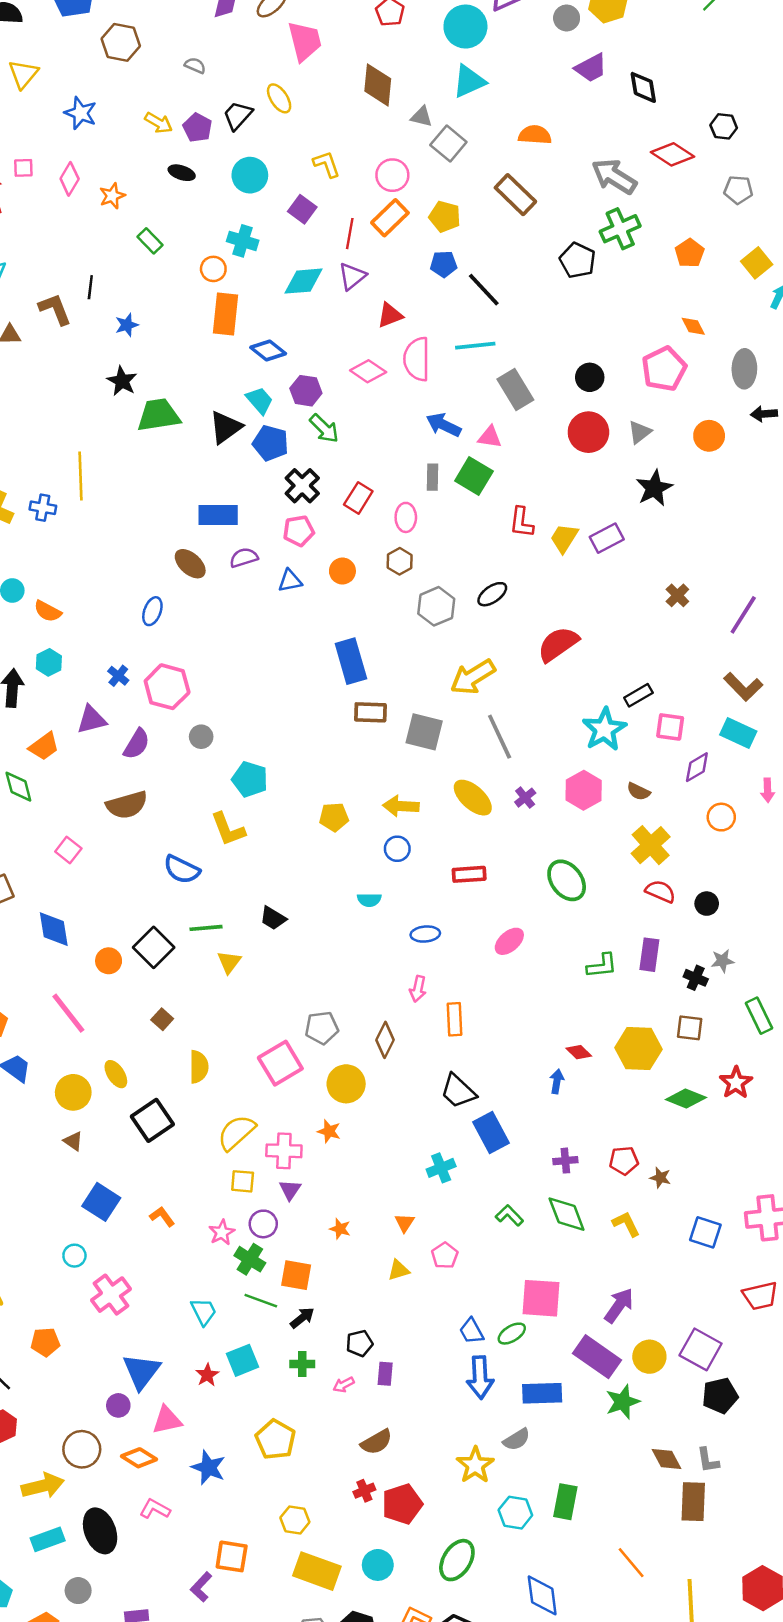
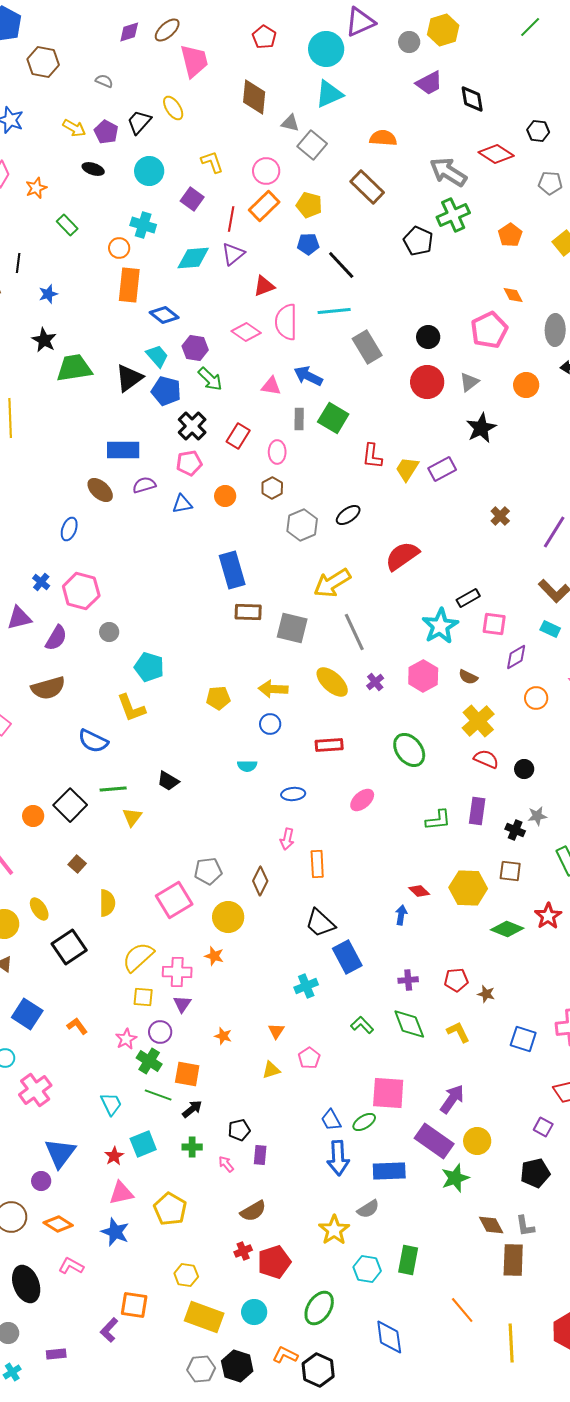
pink triangle: (490, 437) -> (271, 386), moved
cyan rectangle: (738, 733) -> (550, 629), size x0.7
purple square: (701, 1349) -> (543, 1127), moved, size x0.6
pink arrow: (344, 1385) -> (226, 1164), turned 78
pink triangle: (167, 1420) -> (121, 1193), moved

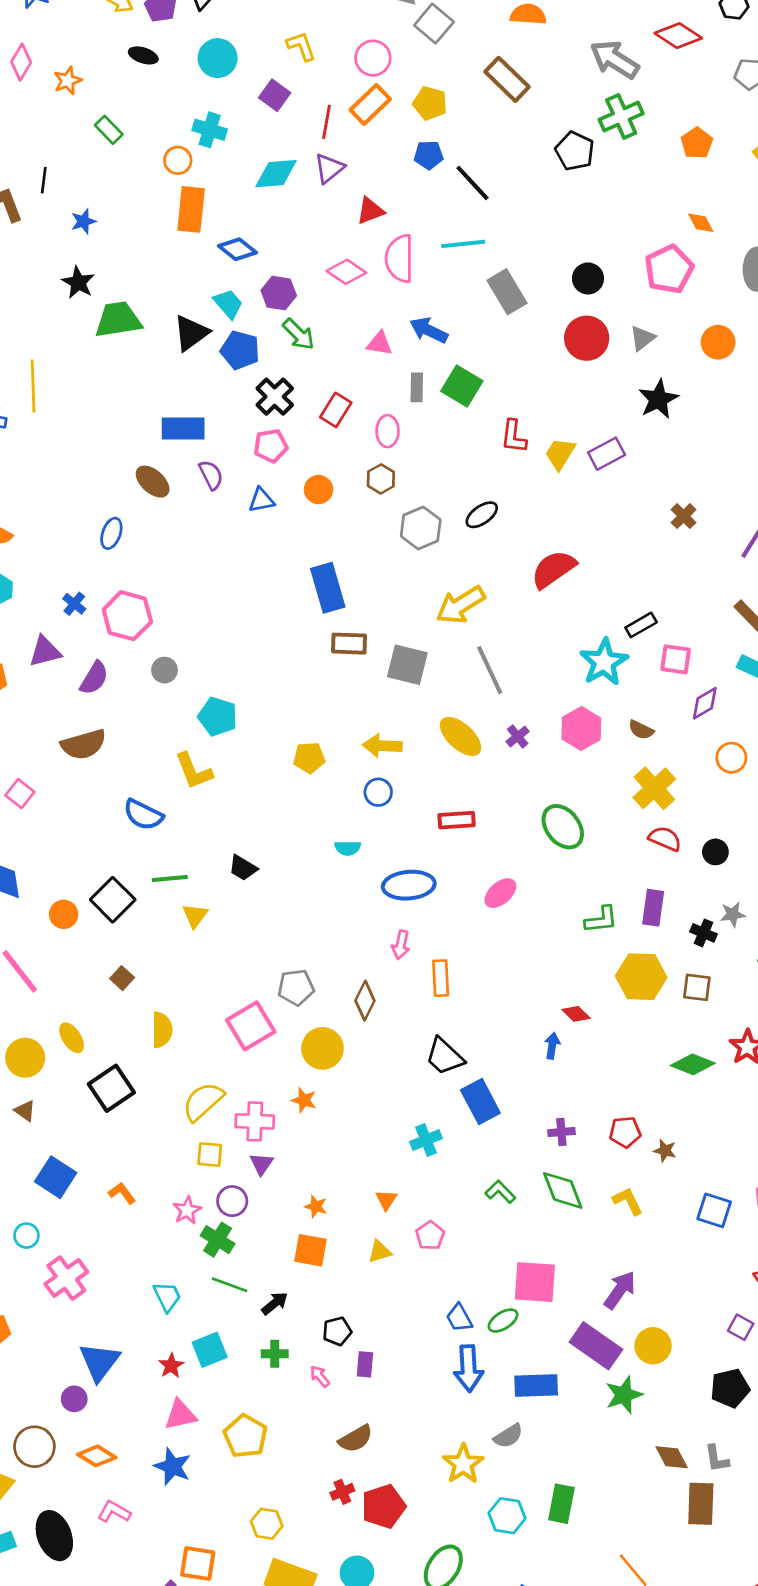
purple semicircle: (144, 485) -> (211, 475), turned 80
blue ellipse: (293, 794) -> (409, 885), size x1.6
yellow hexagon: (468, 888) -> (641, 977), moved
orange square: (187, 1074) -> (311, 1250), moved

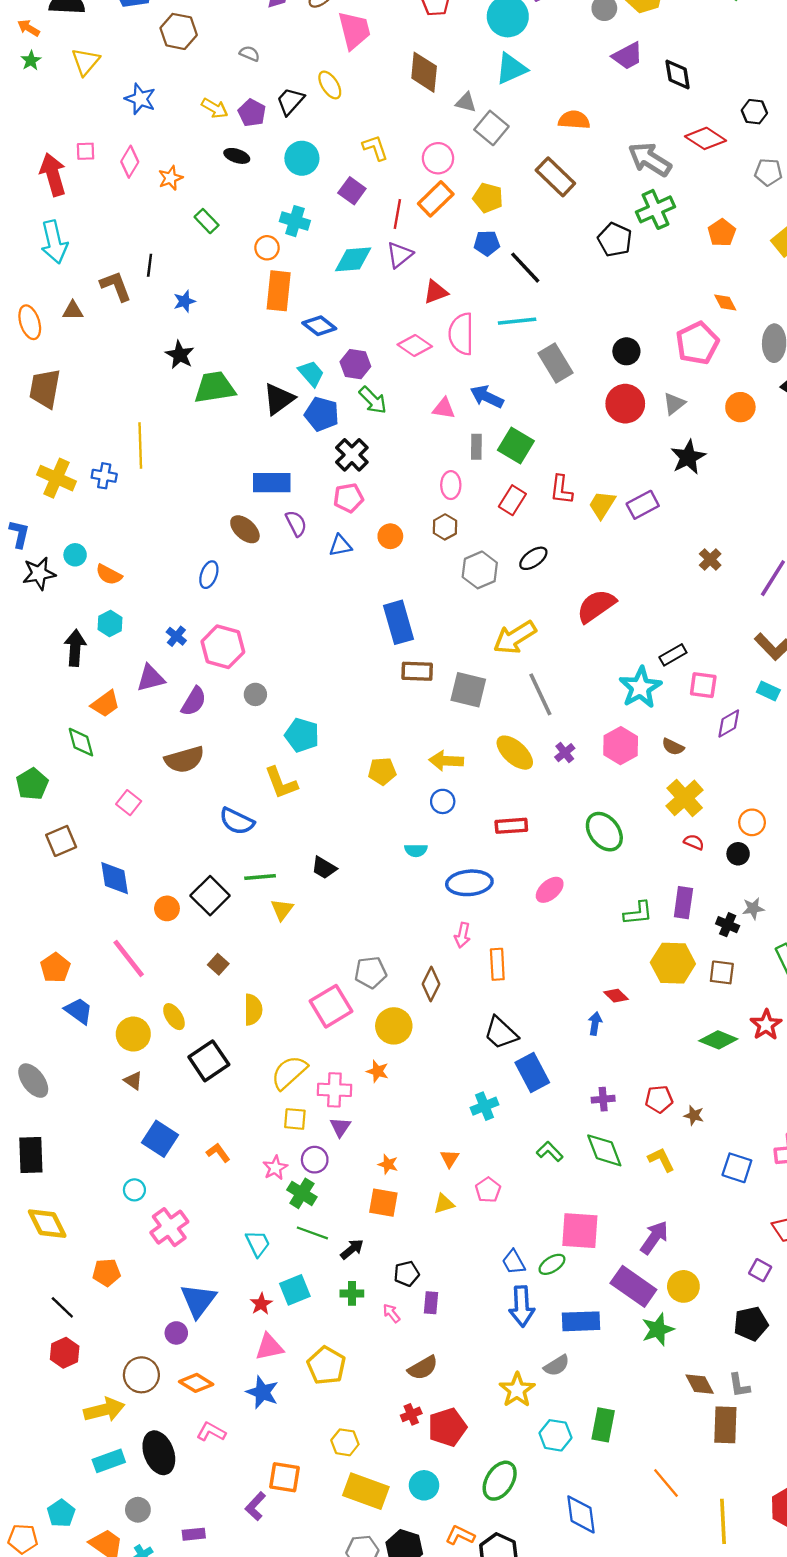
red rectangle: (336, 410) -> (512, 500), moved
orange circle: (731, 758) -> (752, 822), moved
red semicircle: (665, 839) -> (694, 842), size x0.7

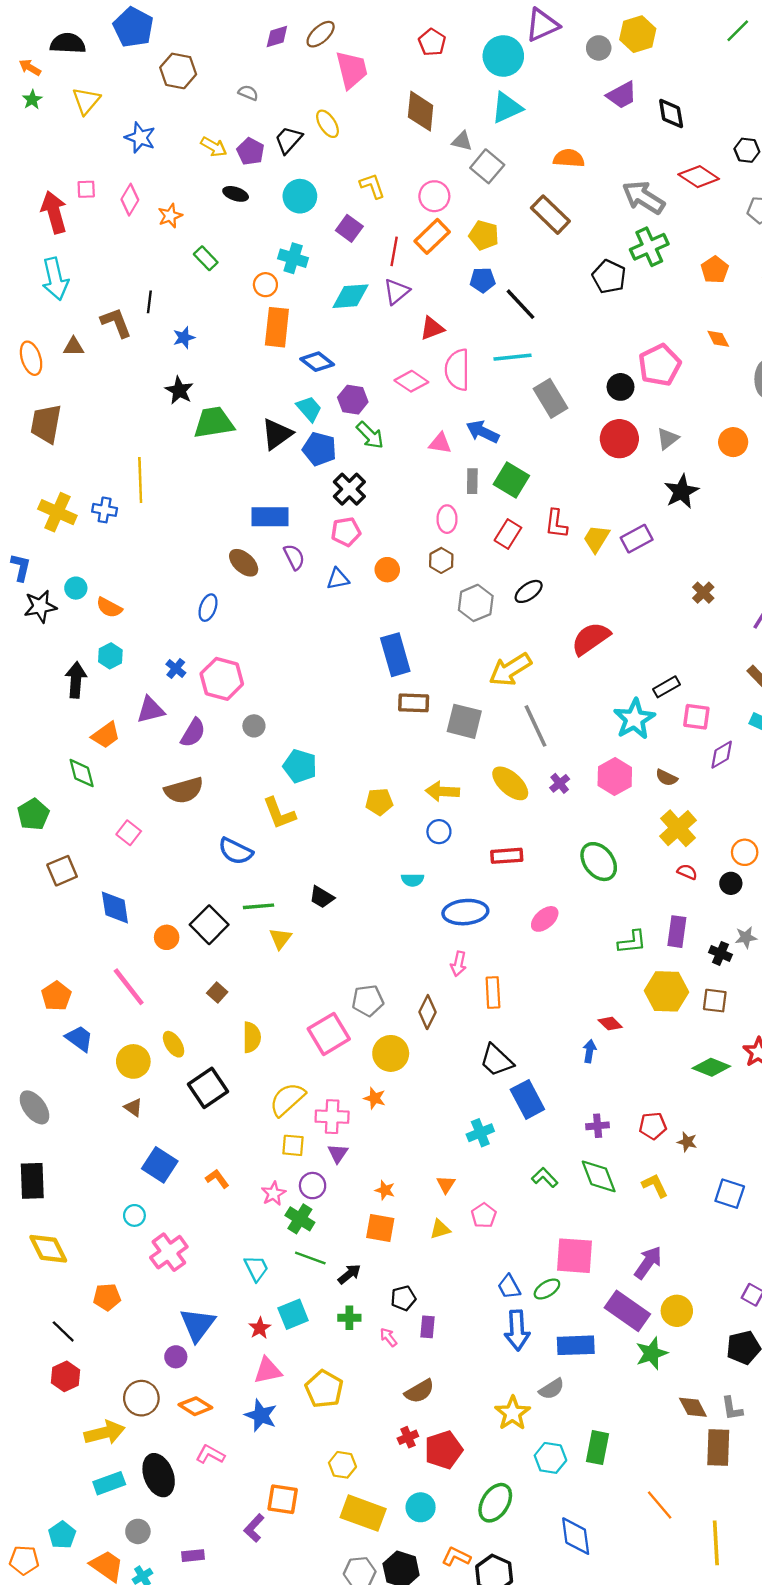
pink pentagon: (697, 343) -> (660, 365), moved

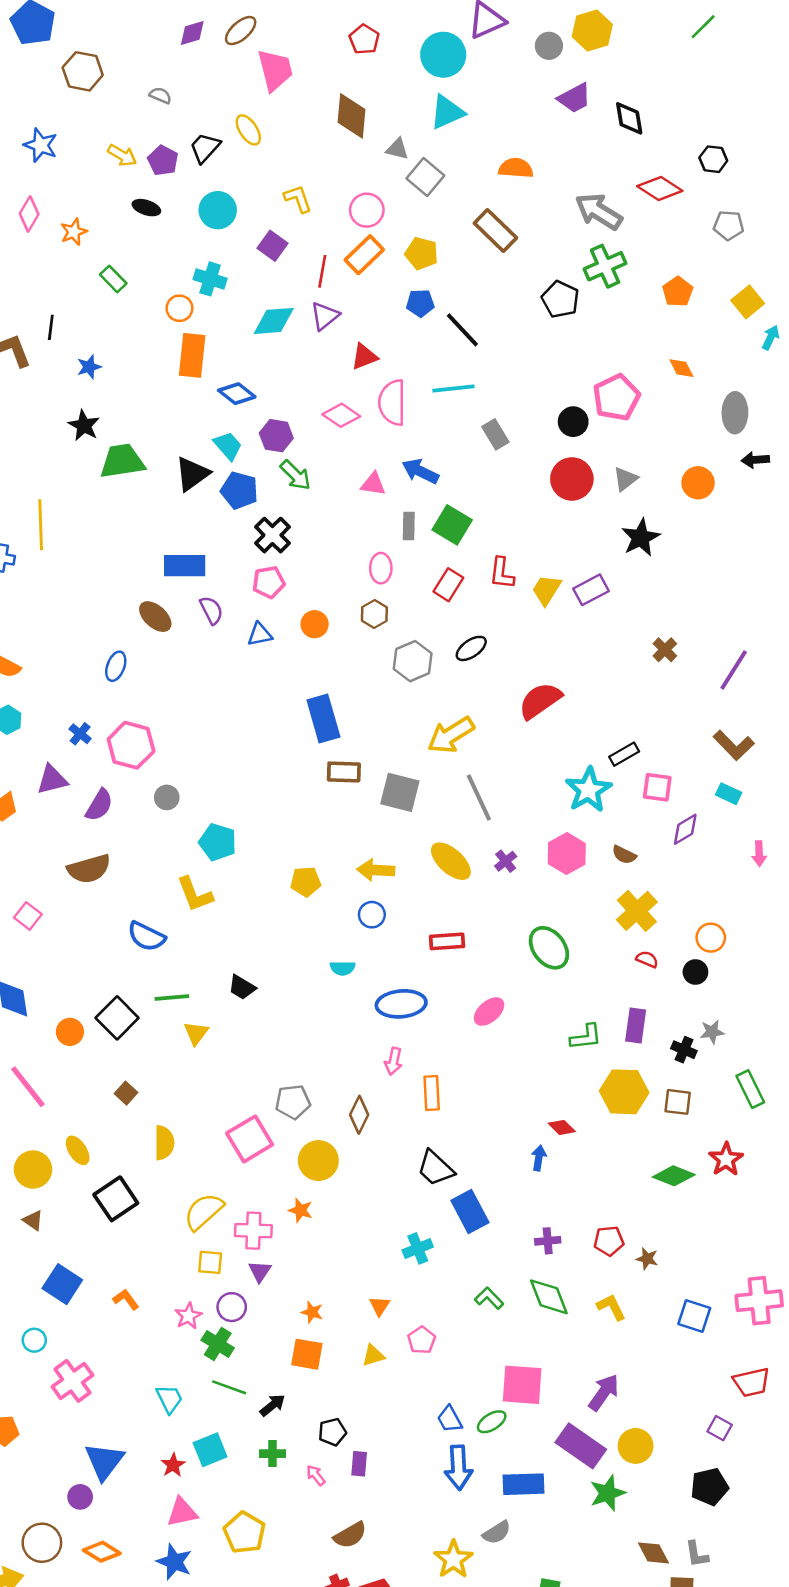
gray rectangle: (550, 398) -> (495, 434), size x0.7

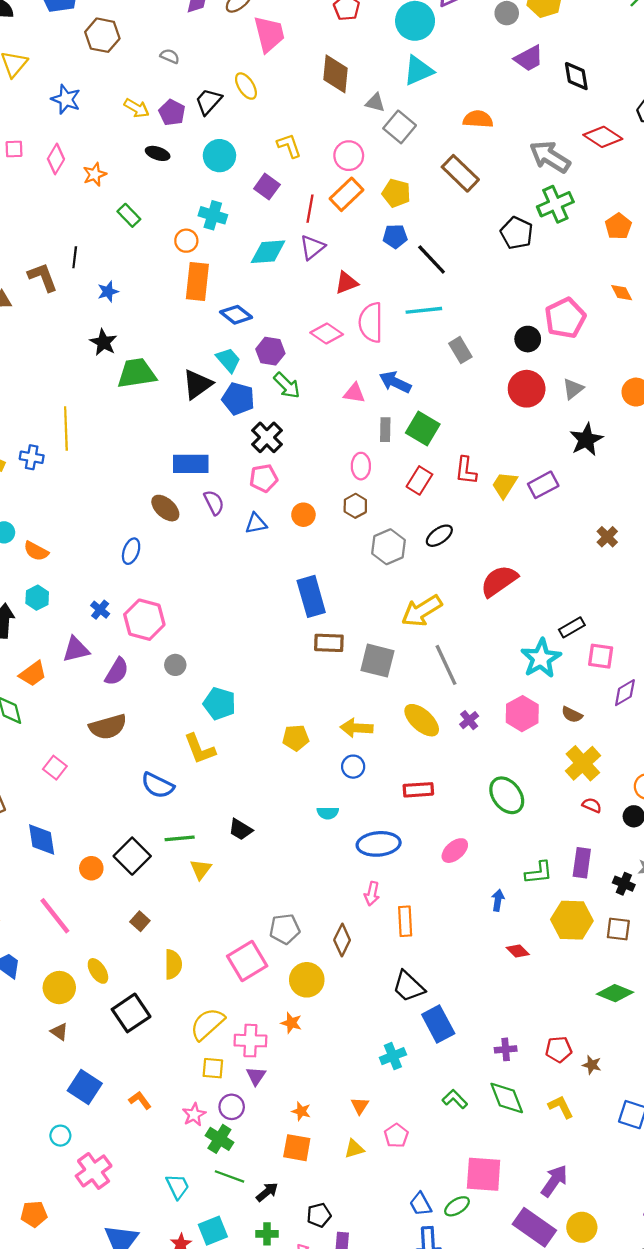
blue arrow: (539, 1158) -> (498, 900), moved

